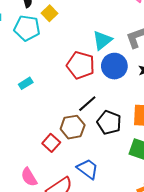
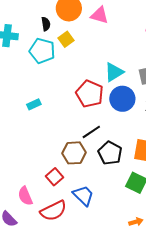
red square: (51, 143) -> (55, 177), moved

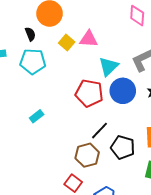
pink triangle: (99, 15) -> (89, 39), moved
yellow square: (66, 39) -> (67, 43), moved

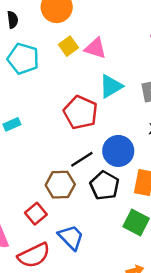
black semicircle: (30, 34) -> (13, 20), moved
blue circle: (123, 91) -> (118, 151), moved

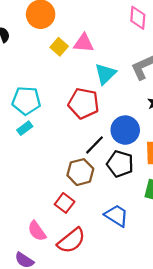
cyan pentagon: (23, 59) -> (26, 101), moved
blue trapezoid: (71, 237) -> (117, 216), moved

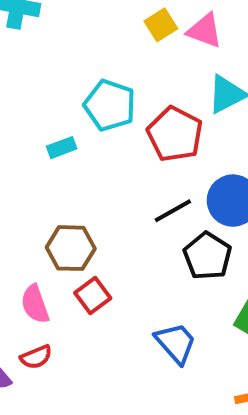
cyan pentagon: (26, 101) -> (110, 105), moved
brown hexagon: (80, 172) -> (71, 248), moved
pink semicircle: (37, 231) -> (35, 304), moved
red semicircle: (71, 241) -> (36, 357), moved, size x0.6

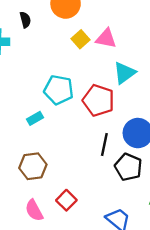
black line: (173, 211) -> (104, 144), turned -40
brown hexagon: (71, 248) -> (33, 166), moved

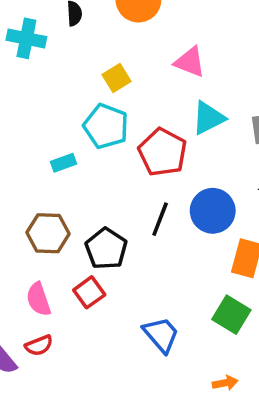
yellow square: (81, 39) -> (116, 78), moved
black pentagon: (128, 167) -> (106, 249), moved

